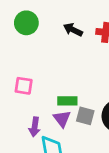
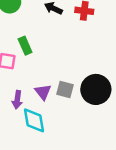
green rectangle: (67, 101) -> (25, 46), moved, turned 66

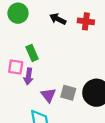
purple arrow: (17, 100) -> (29, 76), moved

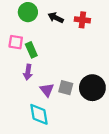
green circle: (18, 13) -> (28, 12), moved
pink square: (16, 67) -> (16, 42), moved

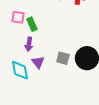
purple triangle: (47, 90) -> (38, 62), moved
cyan diamond: (39, 114) -> (20, 70), moved

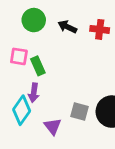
purple triangle: (38, 62) -> (53, 126), moved
cyan diamond: (20, 70) -> (22, 110), moved, turned 45

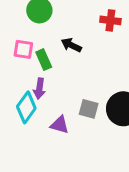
black arrow: (67, 27) -> (71, 45), moved
purple triangle: (53, 126) -> (60, 125), turned -36

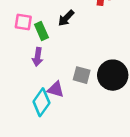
black arrow: (71, 45) -> (66, 18), turned -72
cyan diamond: (26, 107) -> (41, 102), moved

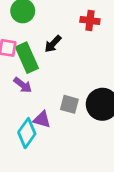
green rectangle: (41, 31) -> (27, 58), size x1.5
purple arrow: (38, 57) -> (23, 85), turned -60

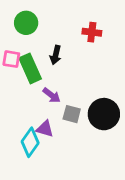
black arrow: (53, 44) -> (56, 55), turned -30
purple arrow: (23, 85) -> (52, 95), moved

